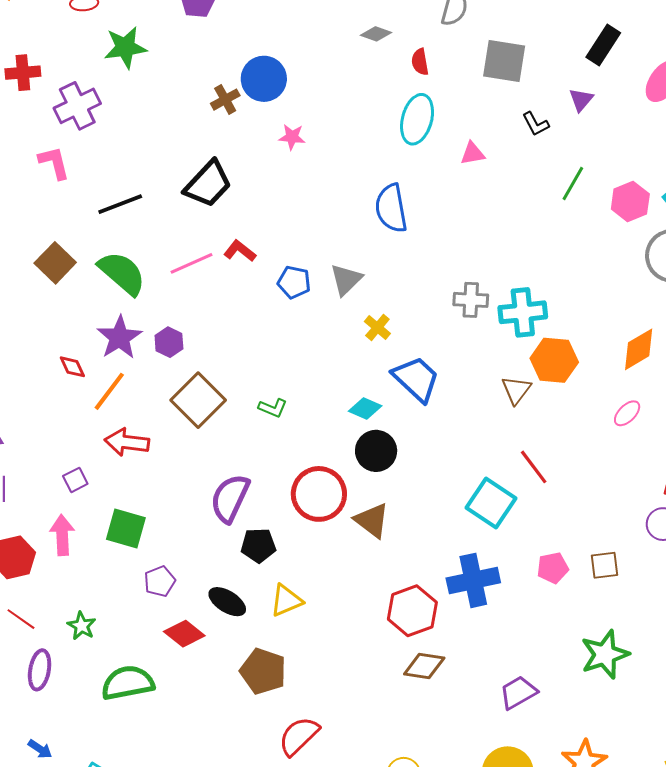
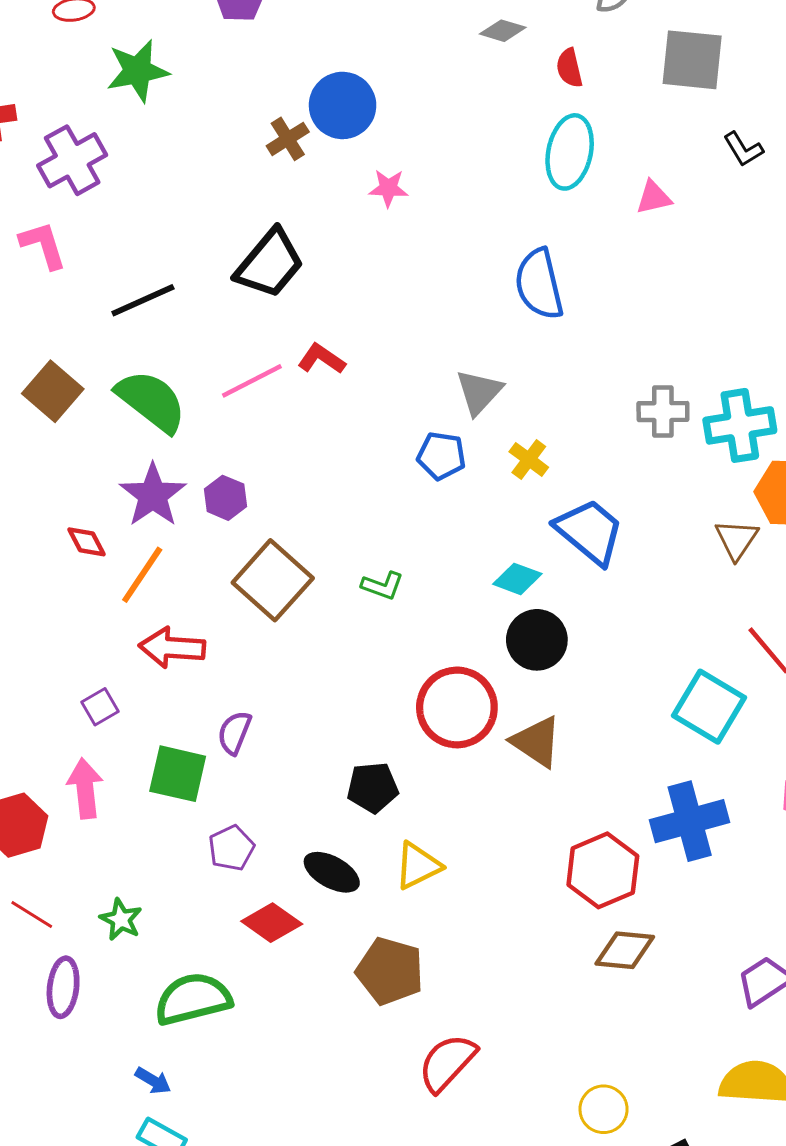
blue pentagon: (294, 282) -> (441, 456), moved
purple semicircle: (230, 498) -> (234, 733), moved, size x0.6
blue arrow: (40, 749) -> (153, 1081), moved

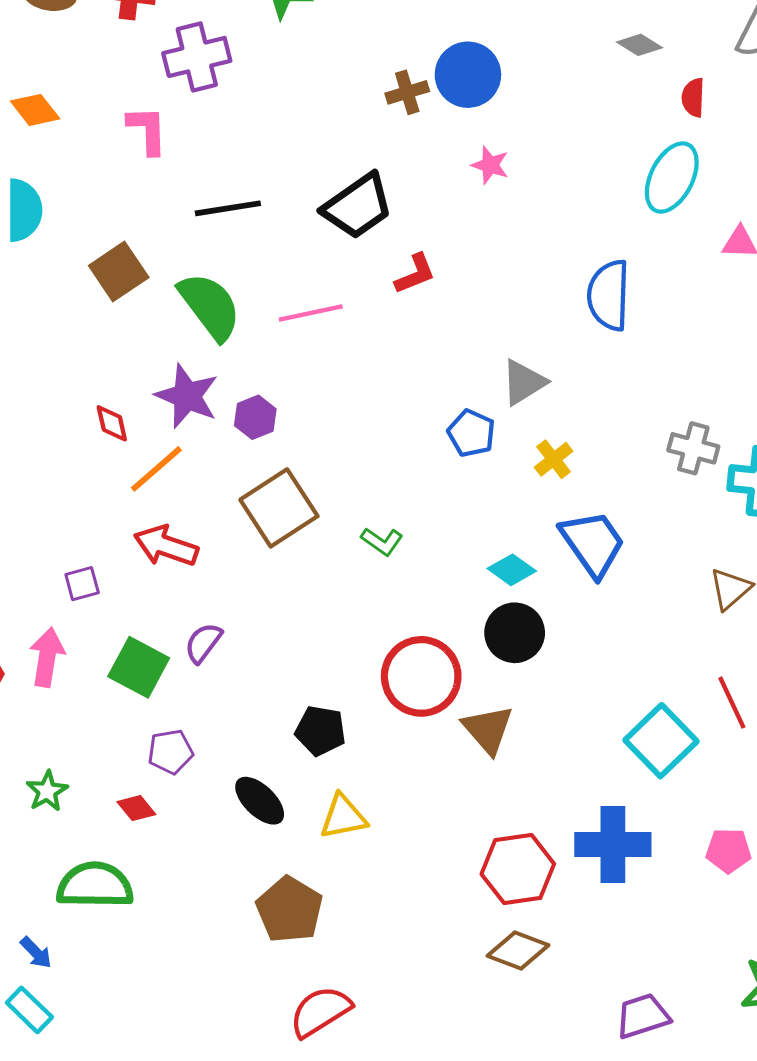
red L-shape: (321, 359) -> (415, 274), moved, turned 108
purple star: (153, 495) -> (187, 396), turned -30
red diamond: (272, 923) -> (136, 808), moved, size x0.7

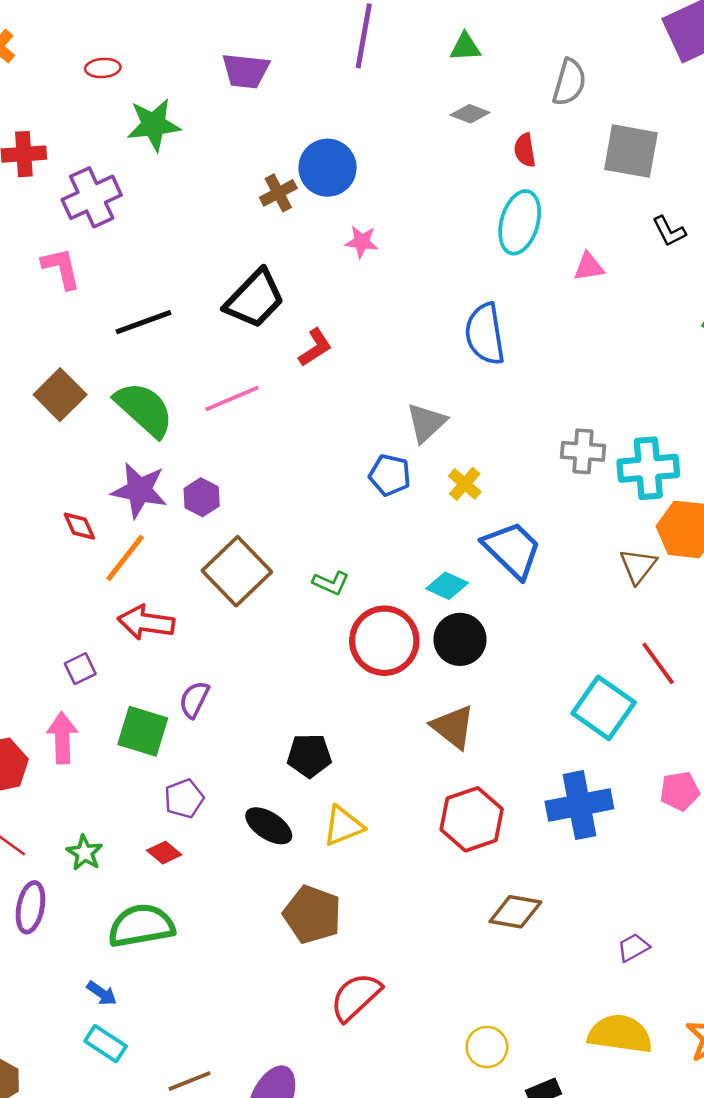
red circle: (421, 676) -> (384, 641), moved
red hexagon: (518, 869) -> (472, 819), moved
purple trapezoid: (643, 1016) -> (633, 947), size x0.7

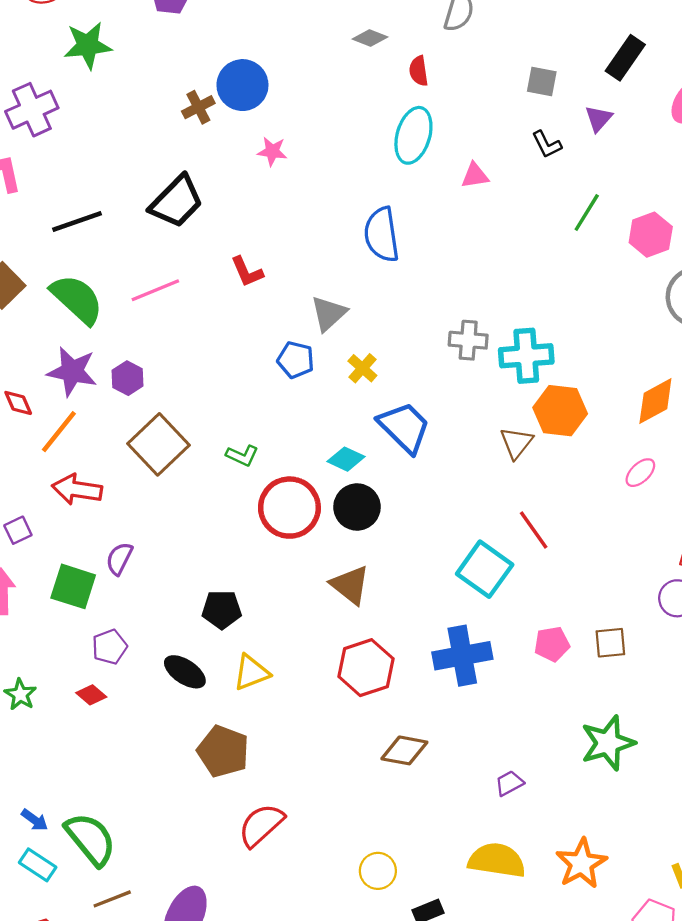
gray square: (631, 151) -> (542, 82), moved, size x0.6
red L-shape: (315, 348) -> (247, 272), moved, turned 99
green semicircle: (141, 926) -> (91, 839), moved, turned 60

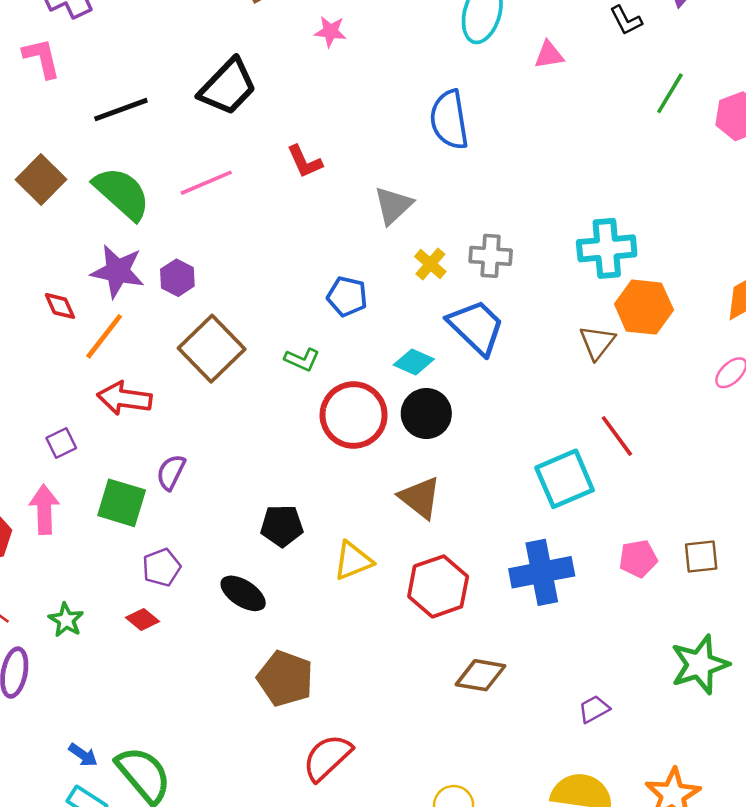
gray cross: (468, 340) -> (491, 256), moved
blue pentagon: (296, 360) -> (347, 296), moved
cyan square: (485, 569) -> (565, 479), turned 32
yellow triangle: (251, 672) -> (353, 561), moved

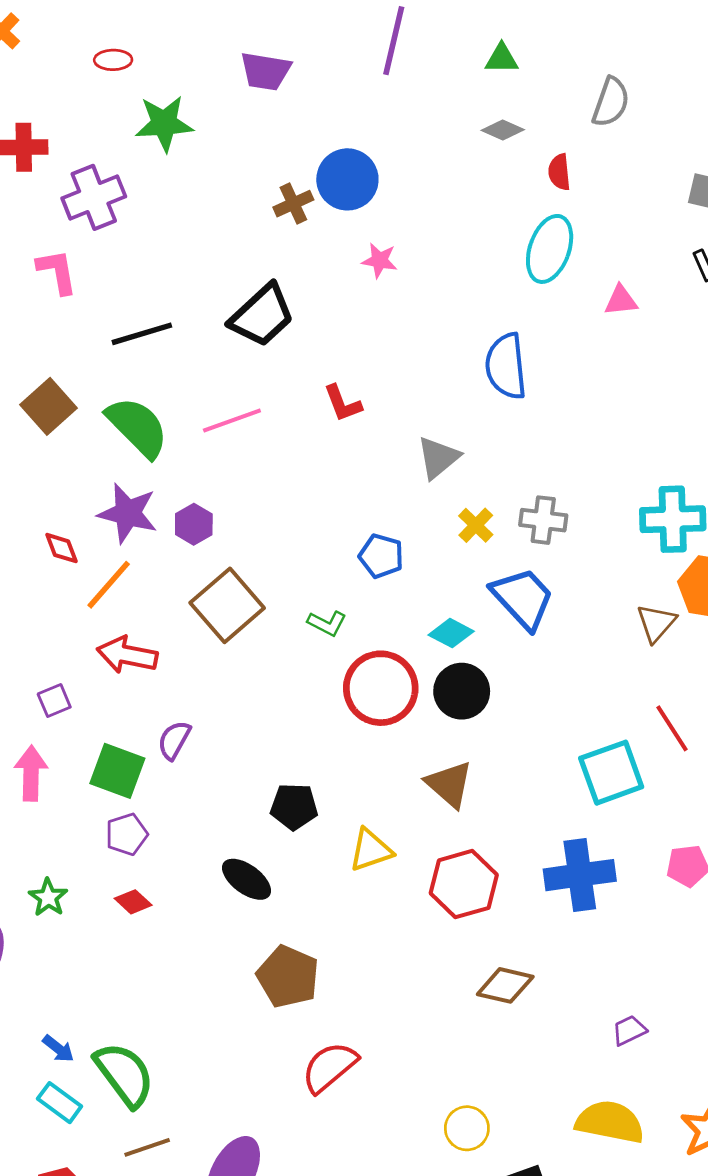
purple pentagon: (162, 567) -> (127, 834), moved

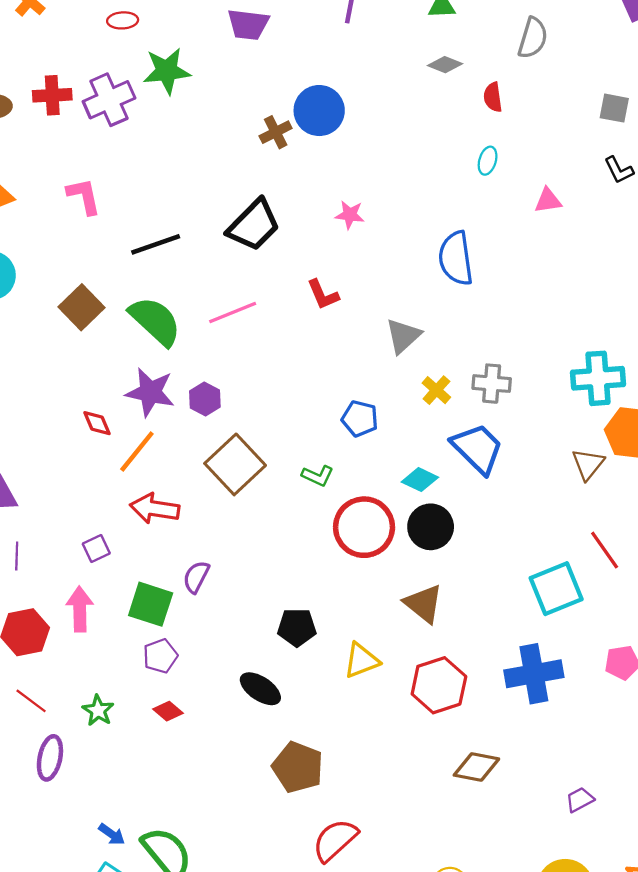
purple cross: (94, 197) -> (109, 100), moved
cyan ellipse: (550, 249) -> (488, 161), size x0.5
pink star: (380, 260) -> (350, 215), moved

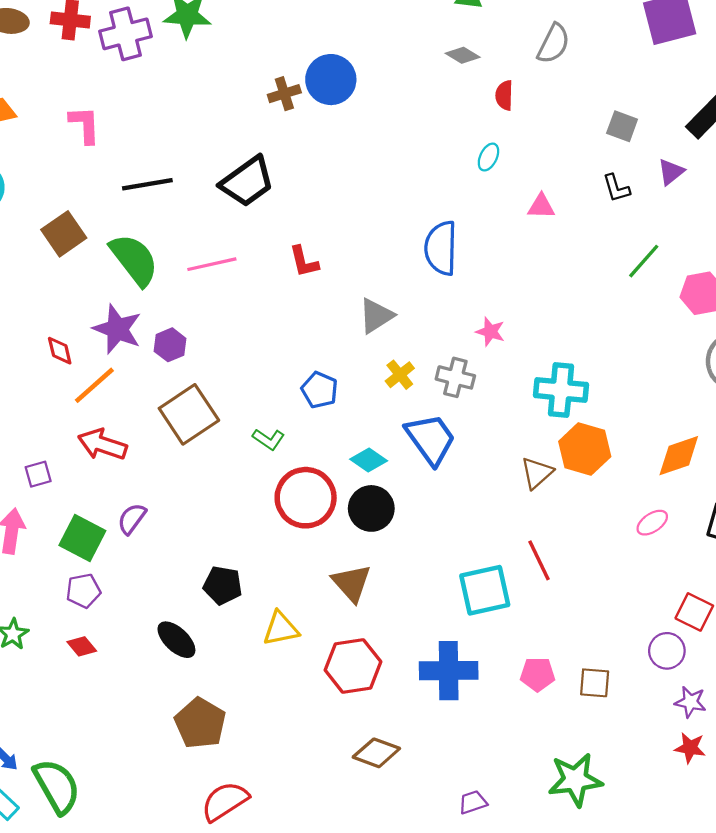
pink star: (350, 215) -> (490, 332), moved

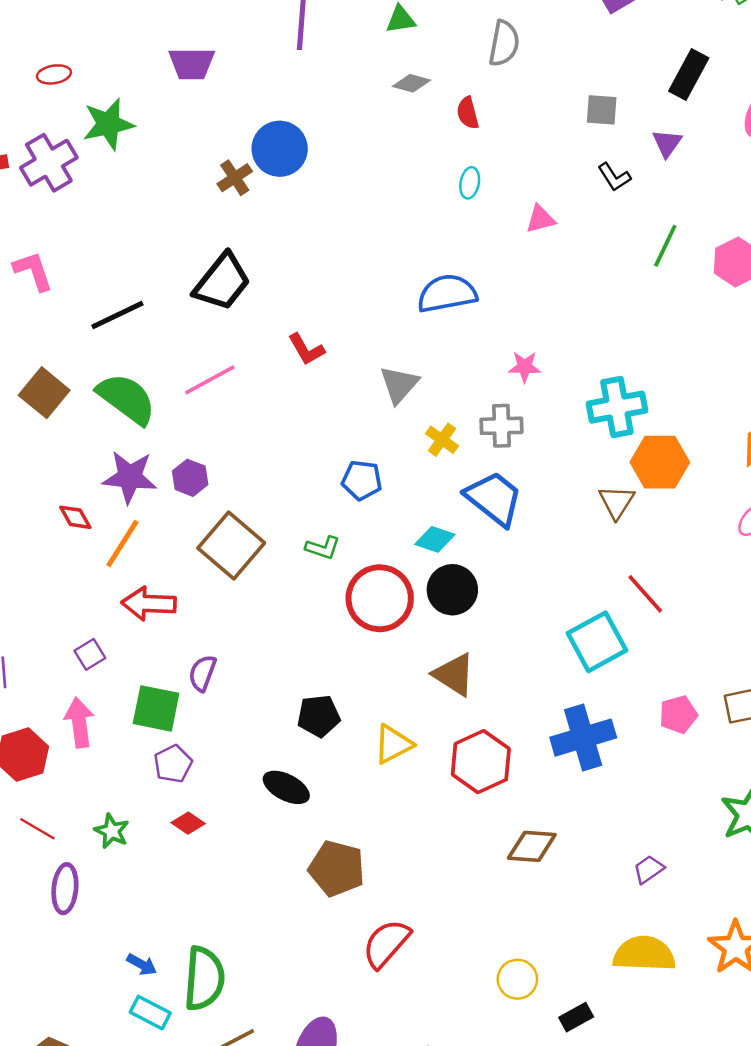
blue semicircle: (441, 248) -> (447, 294), turned 94
green semicircle: (57, 786) -> (204, 978), turned 50

